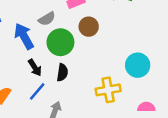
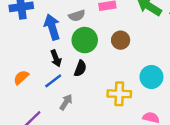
brown circle: (89, 27) -> (121, 40), moved

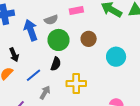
black arrow: (56, 58) -> (14, 55), moved
cyan circle: (151, 77) -> (116, 57), moved
yellow cross: (119, 94) -> (76, 84), moved

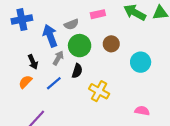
yellow cross: (76, 84) -> (99, 91), turned 30
gray arrow: (45, 93) -> (58, 58), moved

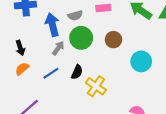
black arrow: (33, 62) -> (20, 48), moved
black semicircle: (77, 71) -> (77, 72), moved

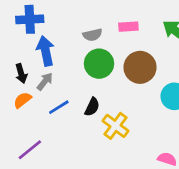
blue arrow: (52, 25) -> (46, 51), moved
brown circle: (113, 40) -> (140, 67), size x1.5
gray arrow: (58, 48) -> (45, 81), moved

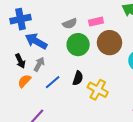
pink rectangle: (128, 27) -> (96, 22), moved
blue arrow: (46, 51) -> (36, 41), turned -40

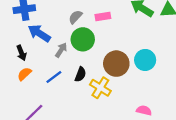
gray semicircle: (70, 24) -> (75, 17), turned 152
brown circle: (110, 43) -> (116, 64), moved
gray arrow: (39, 64) -> (61, 50), moved

